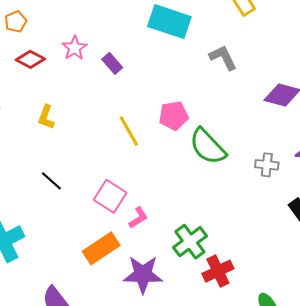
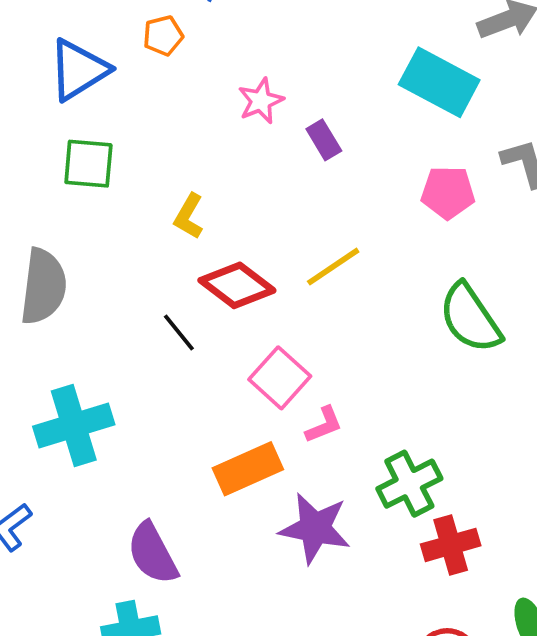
red diamond: (30, 59) -> (237, 285), moved, size x1.4
pink pentagon: (174, 116) -> (448, 192), moved
yellow line: (129, 131) -> (333, 267), turned 76

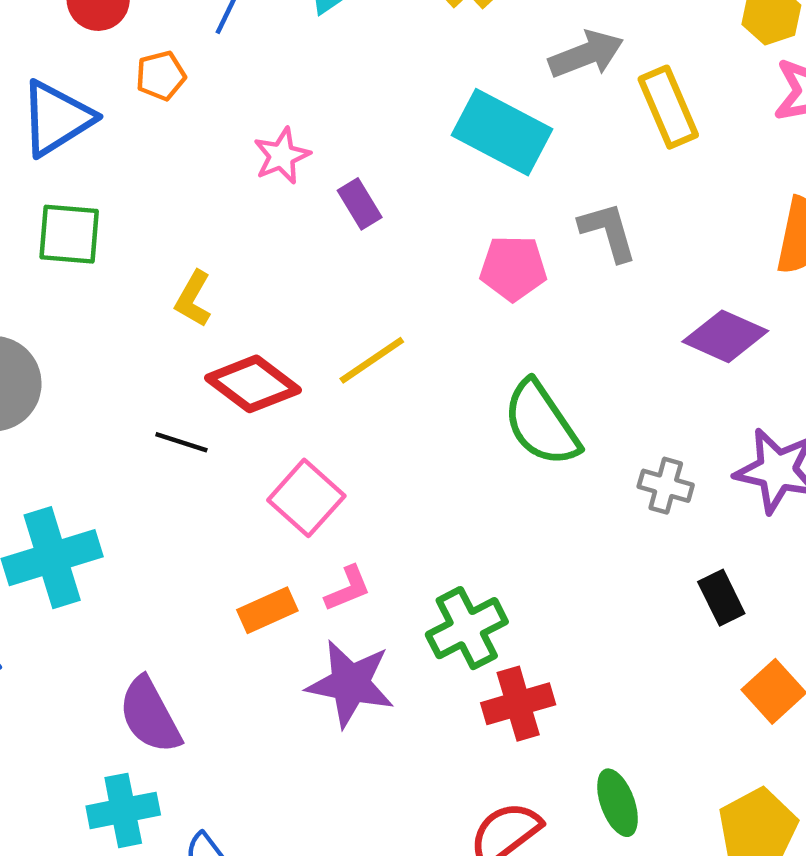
black line: (179, 332) -> (181, 442), turned -33
pink L-shape: (324, 425) -> (348, 589), moved
orange rectangle: (248, 469) -> (267, 610), size x0.7

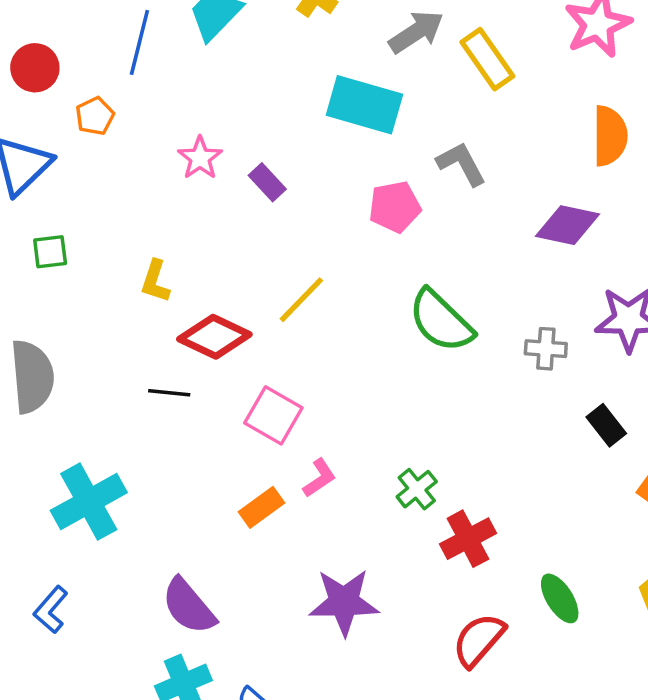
green square: (69, 234) -> (50, 252), size x0.7
green cross: (467, 628) -> (417, 489), size x0.7
purple star: (350, 683) -> (344, 602), moved

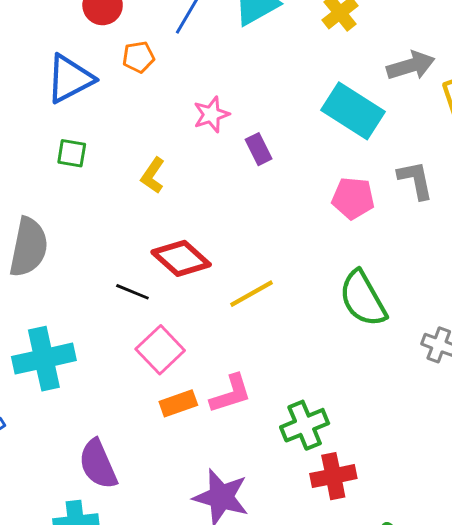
yellow L-shape: (155, 281) -> (153, 176), moved
yellow line: (301, 300) -> (251, 294), moved
pink square: (273, 415) -> (160, 350), moved
pink L-shape: (319, 478) -> (231, 394), size x1.4
green cross: (417, 489) -> (305, 425), size x1.4

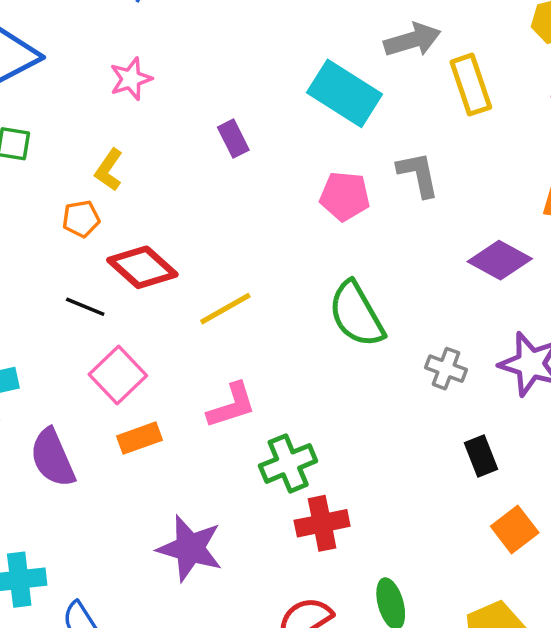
orange pentagon: (138, 57) -> (81, 219), moved
pink star: (211, 114) -> (131, 79), moved
pink L-shape: (231, 394) -> (232, 405), moved
purple semicircle: (98, 464) -> (53, 458), moved

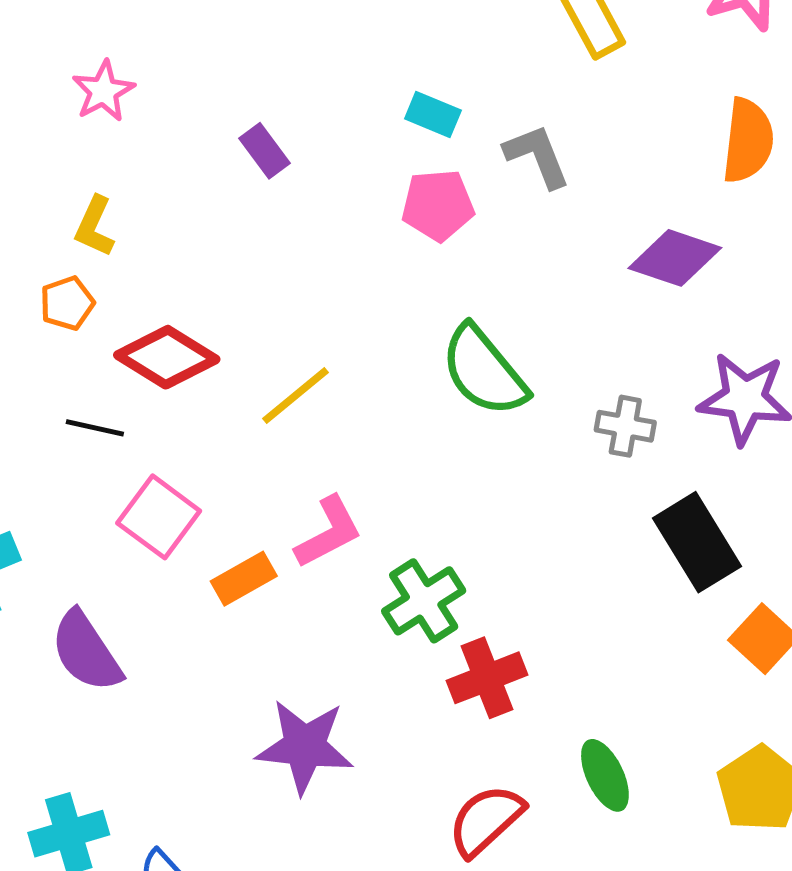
cyan rectangle: (344, 93) -> (433, 114), moved, size x0.5
orange rectangle: (139, 438) -> (244, 579), moved
black rectangle: (481, 456) -> (697, 542), size x1.6

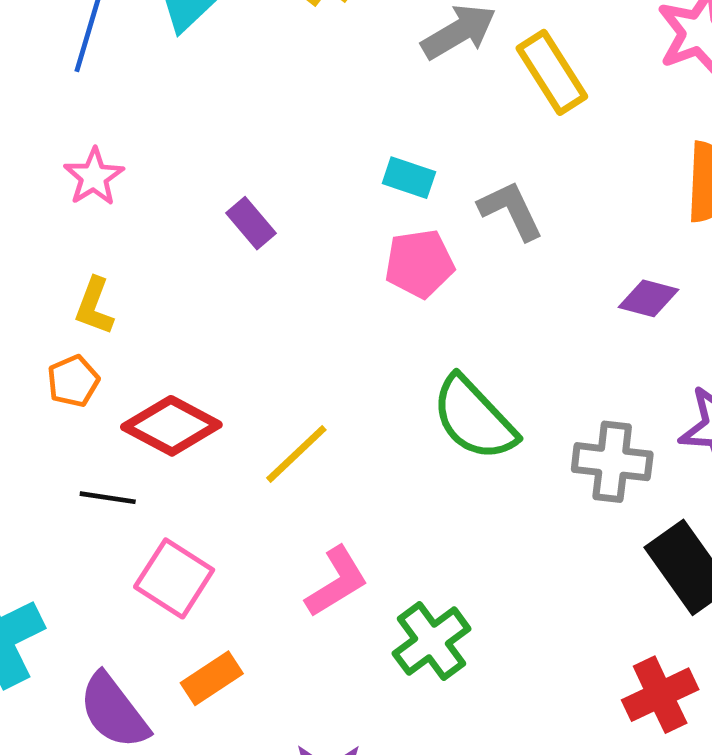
purple diamond: (675, 258) -> (648, 298), size x0.7
gray cross: (625, 426) -> (612, 462), size x1.4
orange rectangle: (244, 579) -> (212, 678), moved
red cross: (487, 678) -> (660, 695), moved

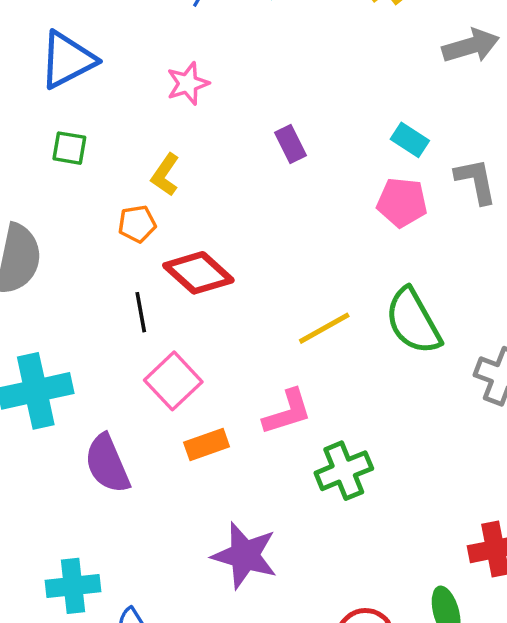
yellow line: (296, 454) -> (324, 328), moved
black line: (108, 498) -> (141, 312), turned 57
orange rectangle: (212, 678) -> (207, 445), moved

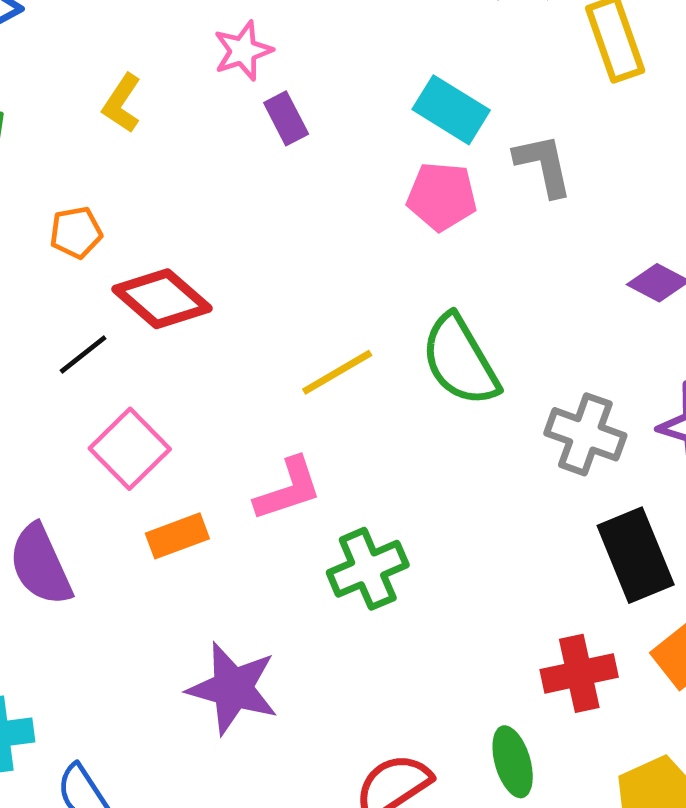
pink star: (188, 84) -> (243, 51), moved
cyan rectangle: (410, 140) -> (451, 110), size x1.4
yellow L-shape: (165, 175) -> (122, 103), moved
black line: (141, 312) -> (83, 355), turned 63

